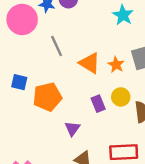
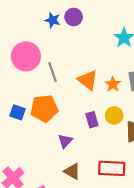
pink circle: (22, 19) -> (26, 56), moved
gray line: (57, 46) -> (53, 72), moved
blue square: (19, 82) -> (17, 112), moved

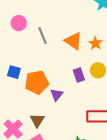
pink circle: (26, 56) -> (19, 23), size x0.6
orange pentagon: (44, 108) -> (37, 82), moved
brown triangle: (72, 171) -> (37, 120), moved, turned 35

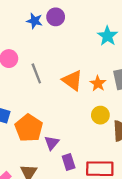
purple rectangle: (79, 75) -> (69, 162), moved
orange pentagon: (37, 82) -> (29, 128), turned -30

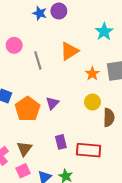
orange triangle: (72, 80) -> (69, 51), moved, turned 48
purple triangle: (52, 143) -> (52, 103), moved

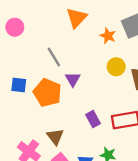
gray line: (38, 60) -> (54, 57), moved

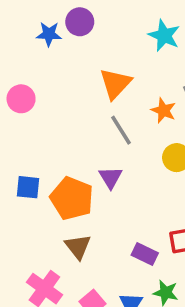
gray line: (54, 57) -> (121, 130), moved
purple rectangle: (93, 119) -> (145, 254), moved, turned -35
brown triangle: (55, 137) -> (78, 247), moved

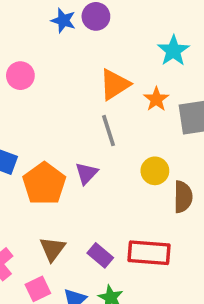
orange star: (163, 110) -> (156, 99), moved
brown triangle: (78, 247) -> (52, 249), moved

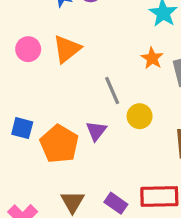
orange triangle: (115, 85) -> (67, 49), moved
yellow circle: (155, 171) -> (140, 116), moved

